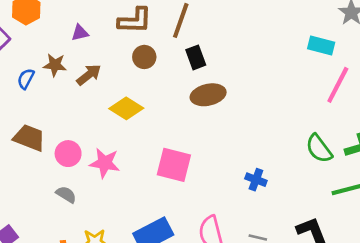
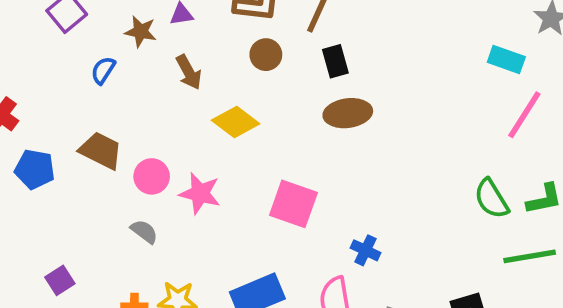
brown star: (55, 65) -> (141, 32), moved
brown arrow: (89, 75) -> (189, 72), turned 95
blue cross: (256, 180) -> (366, 250), moved

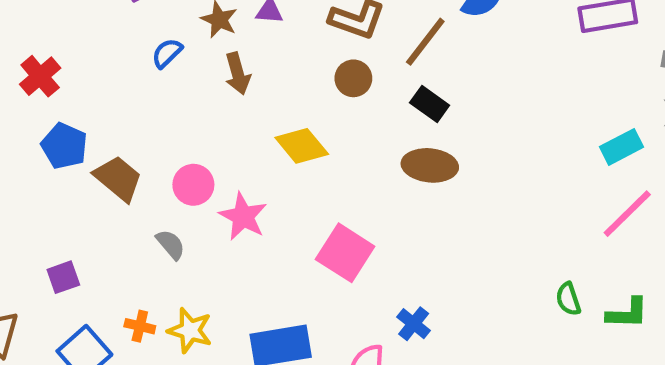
cyan rectangle: (506, 59) -> (622, 147), turned -60
black rectangle: (335, 61) -> (430, 104), turned -52
brown arrow: (189, 72) -> (238, 74), moved
brown trapezoid: (101, 150) -> (118, 178), moved
green semicircle: (491, 199) -> (568, 299), size x0.7

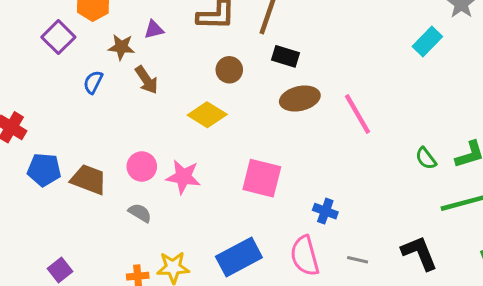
brown circle: (353, 78) -> (229, 70), moved
pink line: (627, 214) -> (357, 114), moved, turned -57
purple square: (63, 277) -> (60, 270), moved

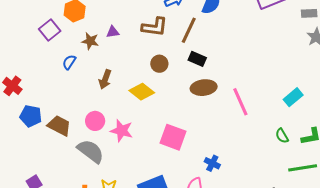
cyan rectangle: (427, 41) -> (293, 97), moved
brown arrow: (146, 80) -> (105, 79), moved, turned 48
gray semicircle: (140, 213) -> (91, 151), size x1.8

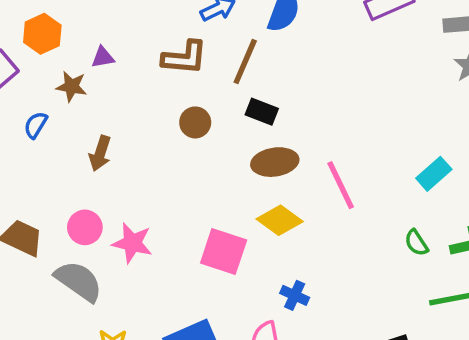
purple triangle: (113, 32) -> (103, 57), moved
yellow diamond: (142, 92) -> (280, 220), moved

